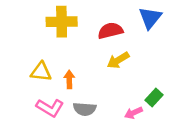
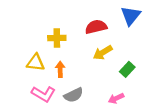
yellow cross: (62, 22) -> (57, 38), moved, size x0.7
green rectangle: (154, 97) -> (127, 69), moved
gray semicircle: (85, 109) -> (74, 95), turned -30

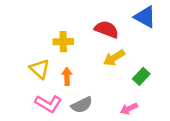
blue triangle: (131, 16) -> (145, 17), turned -40
red semicircle: (96, 27) -> (107, 29), turned 35
yellow triangle: (36, 63) -> (40, 69), turned 36

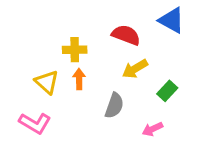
orange arrow: (67, 76) -> (79, 79), moved
pink L-shape: (48, 104) -> (35, 123), moved
gray semicircle: (82, 105) -> (114, 106), moved, turned -45

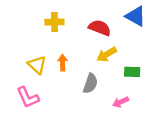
yellow cross: (75, 50) -> (54, 22), moved
green rectangle: (167, 91) -> (132, 72), turned 49
pink L-shape: (35, 123) -> (28, 97), turned 35

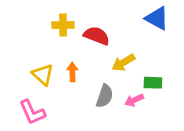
red semicircle: (100, 28) -> (97, 36), moved
pink arrow: (121, 102) -> (134, 100), moved

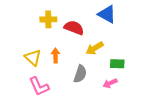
blue triangle: (157, 18) -> (107, 14), moved
pink arrow: (134, 100) -> (110, 83), moved
pink L-shape: (32, 112) -> (39, 86), moved

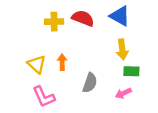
red semicircle: (74, 28) -> (83, 18), moved
yellow arrow: (95, 48) -> (122, 49), moved, turned -66

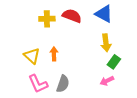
green rectangle: (131, 71) -> (114, 62), turned -56
gray semicircle: (90, 83) -> (63, 84), moved

